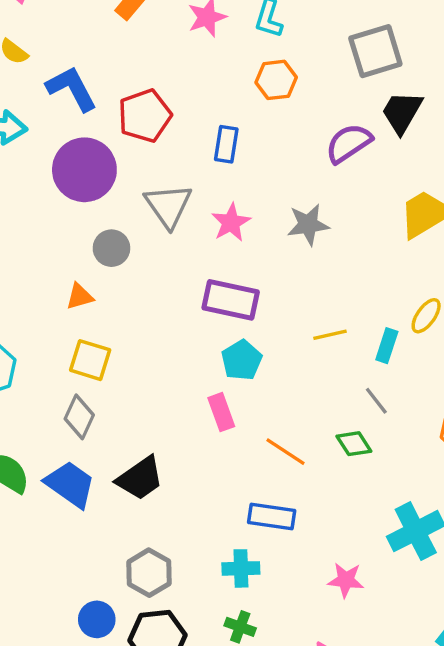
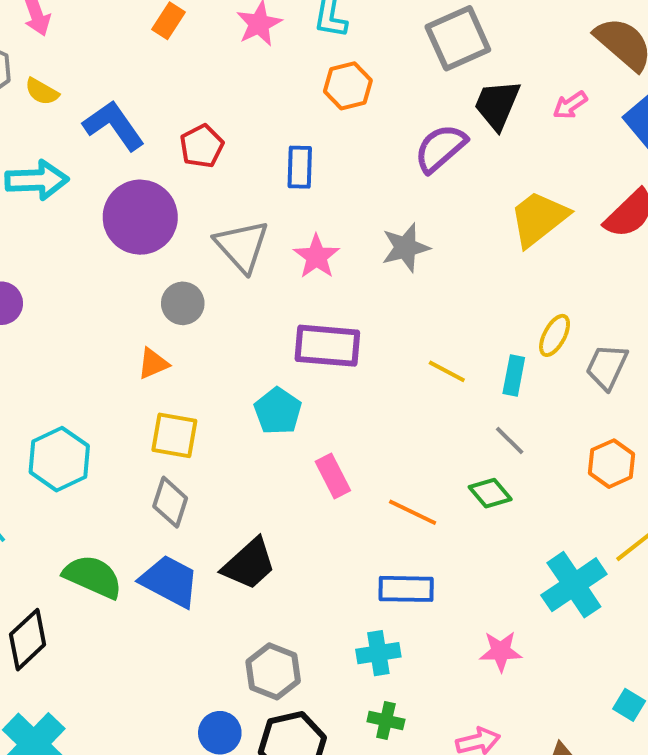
red pentagon: (145, 116) -> (202, 146), size x0.7
yellow line: (330, 335) -> (447, 371), turned 48
cyan pentagon: (242, 360) -> (278, 411), moved

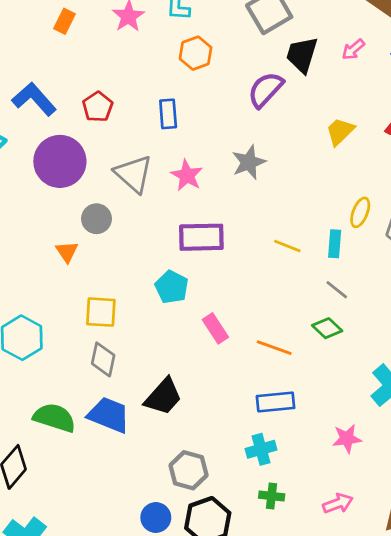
yellow trapezoid: (539, 218) -> (340, 131), size x0.7
orange triangle: (153, 364) -> (67, 252), moved, turned -35

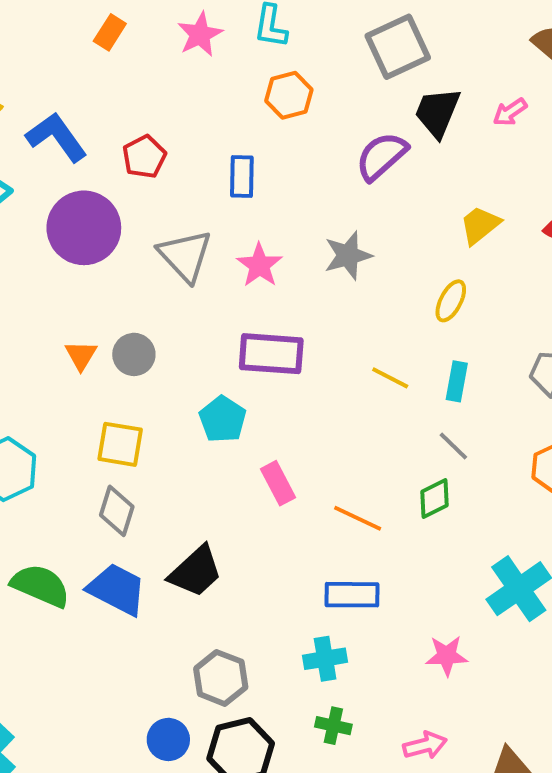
yellow ellipse: (360, 212) -> (451, 301), moved
gray circle: (96, 219) -> (134, 354), moved
green diamond: (327, 328) -> (435, 499), turned -76

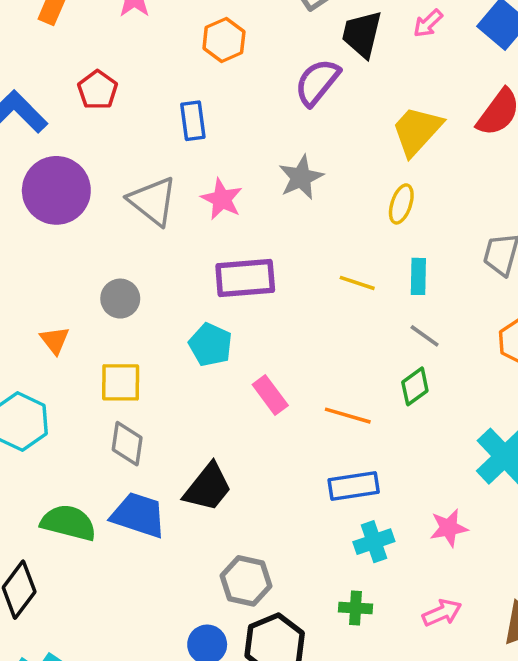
red pentagon: (144, 157) -> (98, 90), moved
yellow trapezoid: (480, 225) -> (417, 131), size x1.4
orange triangle: (81, 355) -> (55, 340), moved
cyan cross: (325, 659) -> (374, 542), moved

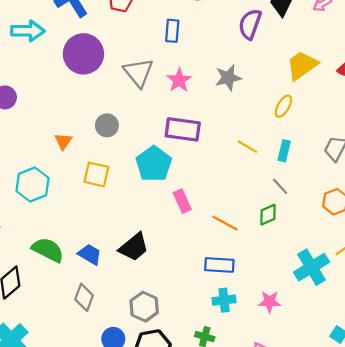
purple semicircle: (317, 82) -> (250, 24), turned -32
cyan pentagon: (210, 345) -> (154, 164), size x1.4
gray diamond: (127, 444) -> (84, 297), moved
blue trapezoid: (139, 515) -> (90, 254), size x0.7

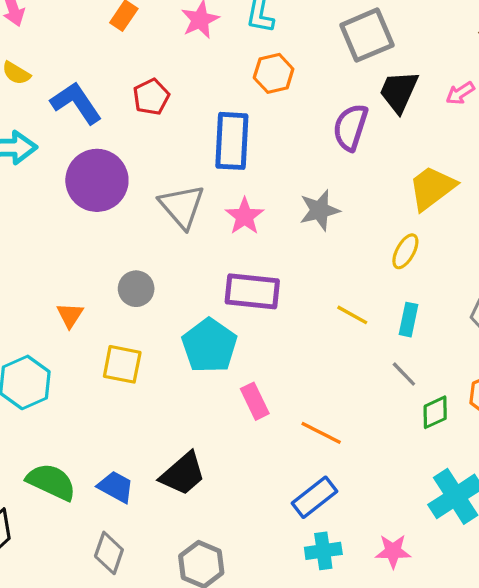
blue rectangle: (172, 31) -> (232, 141), size x1.6
green diamond: (268, 215) -> (435, 412), moved
blue rectangle: (219, 265) -> (314, 497), turned -40

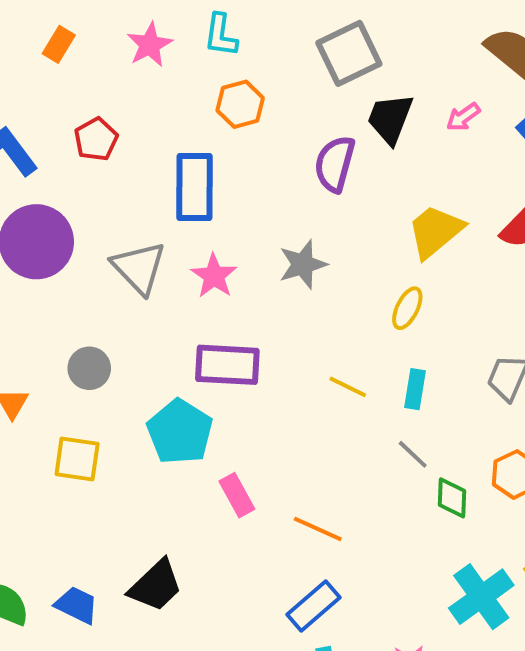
green diamond: (435, 412) -> (452, 498), turned -60

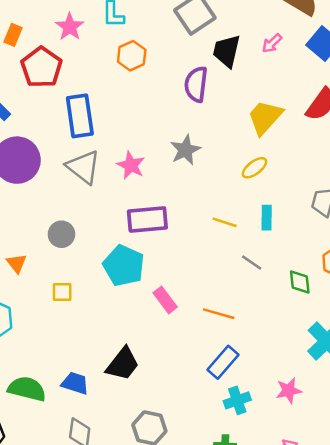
red pentagon: (96, 139) -> (41, 67), moved, size x1.5
blue rectangle: (195, 187) -> (80, 116), moved
yellow ellipse: (407, 308) -> (254, 168), turned 35
gray line: (413, 454) -> (252, 263), moved
yellow square: (77, 459) -> (62, 292), size x0.7

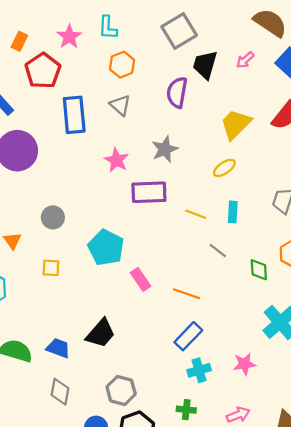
gray triangle: (83, 167) -> (120, 105), moved, size x0.7
purple rectangle: (147, 219) -> (149, 192), moved

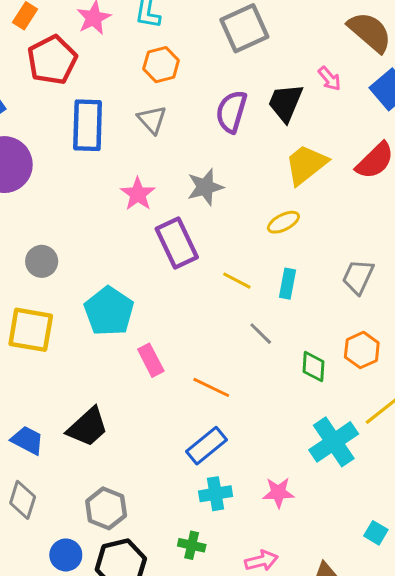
pink arrow: (245, 60) -> (330, 79), turned -96
black trapezoid: (205, 65) -> (285, 103), moved
purple rectangle: (149, 192) -> (177, 243), turned 60
yellow square: (51, 268) -> (31, 330), size x1.8

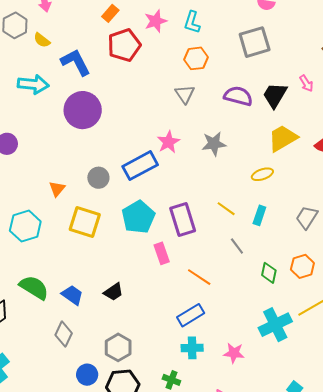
purple semicircle: (231, 112) -> (238, 96), turned 80
blue rectangle: (88, 125) -> (140, 166), moved, turned 52
purple rectangle: (177, 243) -> (183, 219), moved
black trapezoid: (88, 427) -> (113, 292), size x0.7

